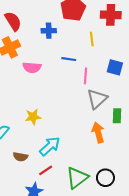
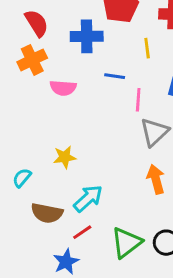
blue cross: (49, 31) -> (87, 36), size x1.5
brown semicircle: (20, 157) -> (47, 213), size x1.5

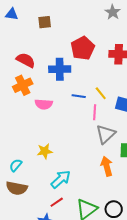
red semicircle: (37, 23) -> (26, 60), turned -30
yellow line: (147, 48) -> (101, 93), moved, turned -32
brown semicircle: (47, 213) -> (17, 188), moved

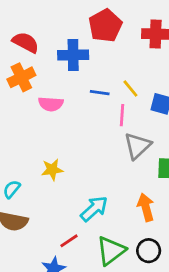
orange arrow: (107, 166) -> (146, 207), moved
cyan arrow: (61, 179) -> (94, 209), moved

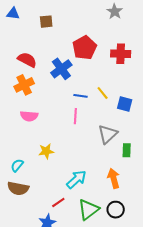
blue cross: (73, 55) -> (61, 69), turned -35
pink semicircle: (51, 104) -> (29, 116), moved
pink line: (122, 115) -> (75, 116), moved

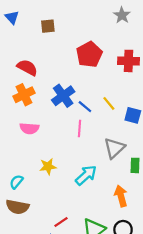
blue triangle: (13, 14) -> (12, 17), turned 40
blue cross: (61, 69) -> (63, 96), moved
blue line: (80, 96) -> (85, 107), turned 32
cyan arrow: (76, 179) -> (86, 175), moved

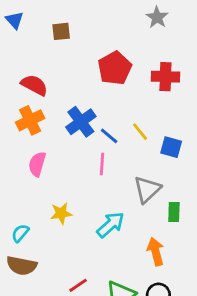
pink semicircle: (29, 128) -> (37, 164), turned 102

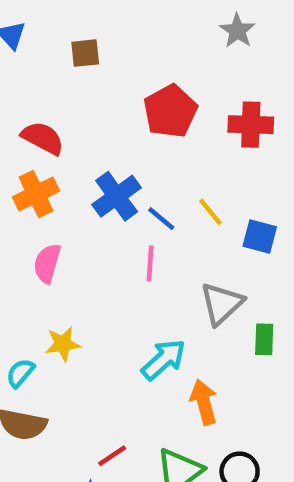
yellow star: (61, 213) -> (63, 344), moved
orange arrow: (156, 251) -> (204, 402), moved

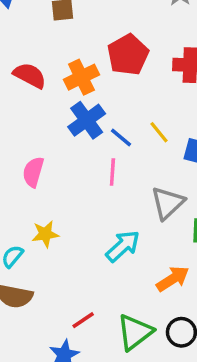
orange cross: (36, 194) -> (81, 77), moved
orange arrow: (204, 402) -> (173, 279), moved, turned 72

